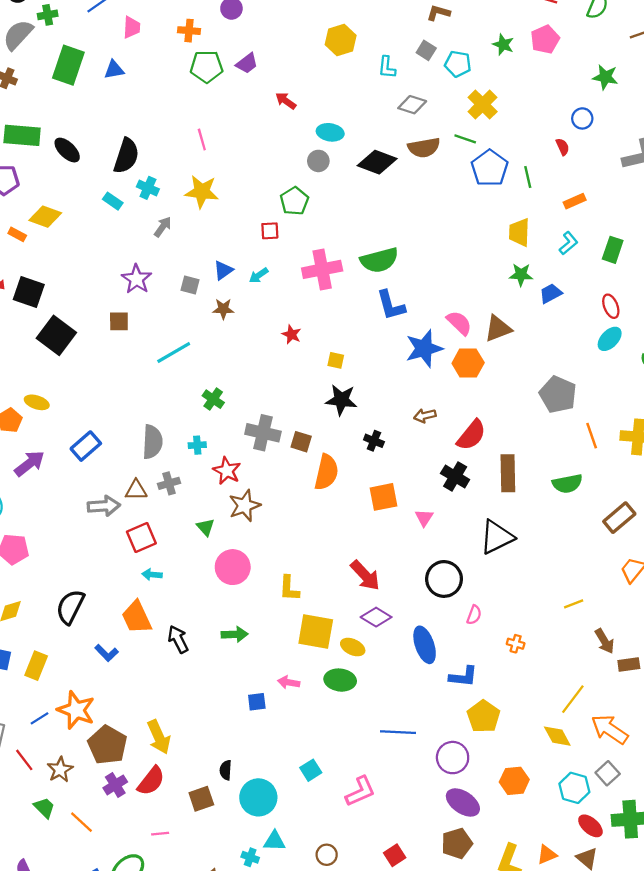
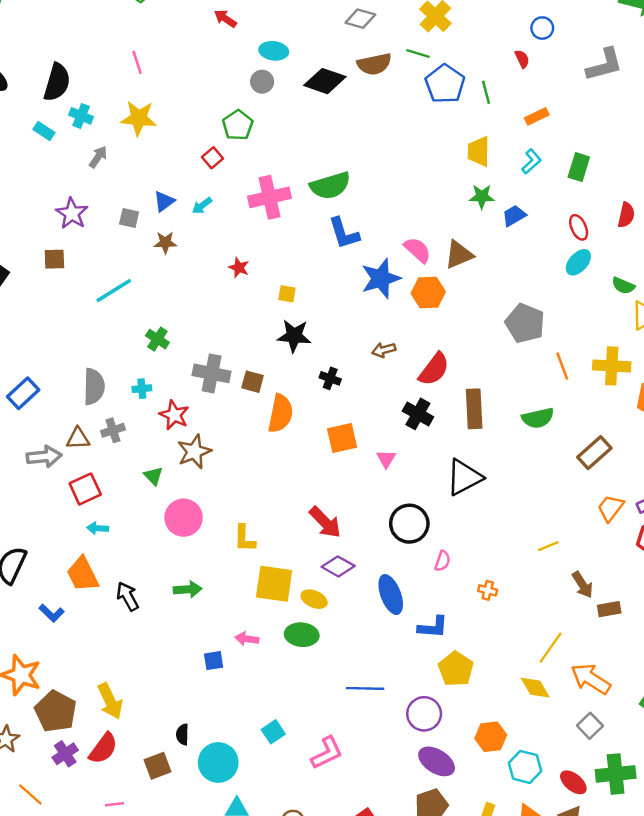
red square: (270, 231) -> (213, 158), turned -36
cyan hexagon: (574, 788) -> (525, 767), moved

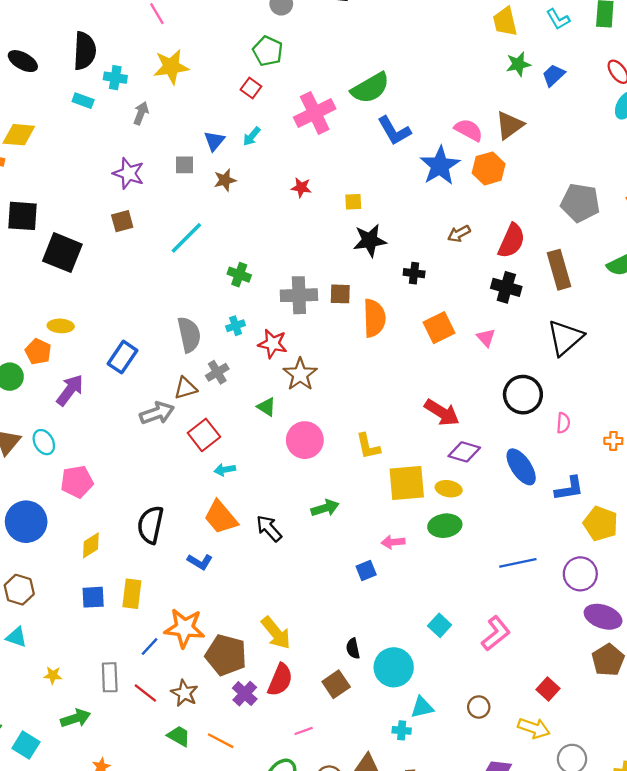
cyan L-shape: (531, 161) -> (558, 19), turned 115
gray pentagon: (525, 323) -> (580, 203), moved

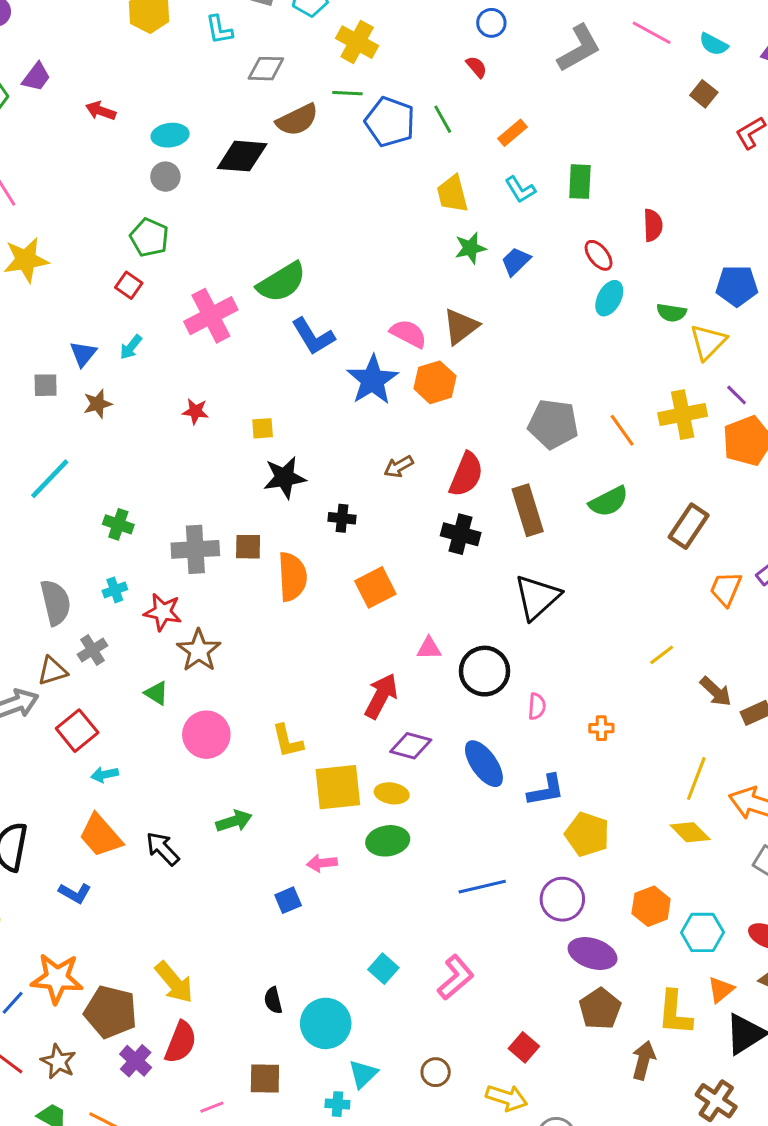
pink triangle: (486, 338) -> (429, 648), moved, turned -48
red arrow: (442, 412) -> (381, 696), turned -93
brown square: (336, 684) -> (265, 1079), moved, turned 36
cyan triangle: (422, 707) -> (363, 1074), turned -30

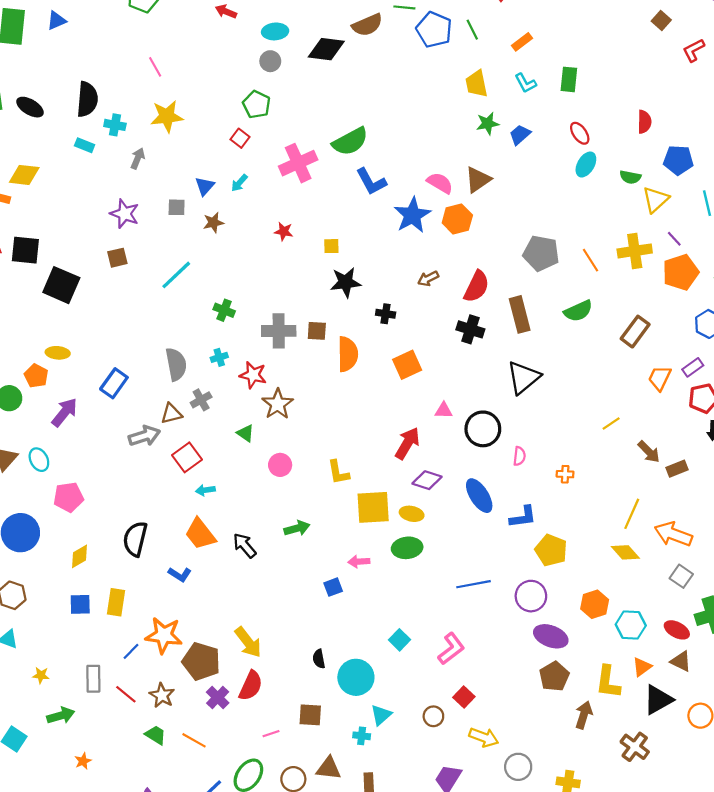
red semicircle: (653, 225) -> (644, 122), moved
pink circle: (206, 735) -> (280, 465), size x0.7
red square: (524, 1047) -> (464, 697), moved

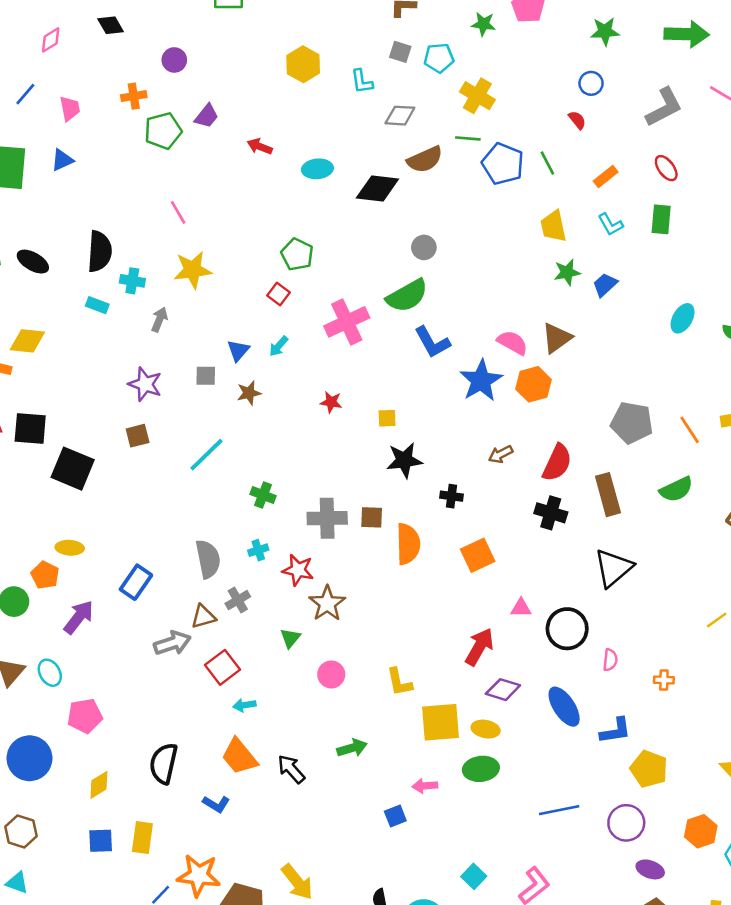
gray circle: (270, 61) -> (424, 247), moved
red ellipse: (580, 133) -> (666, 168), moved
green triangle: (246, 433) -> (290, 638), turned 36
purple ellipse: (551, 636) -> (650, 869), size x0.7

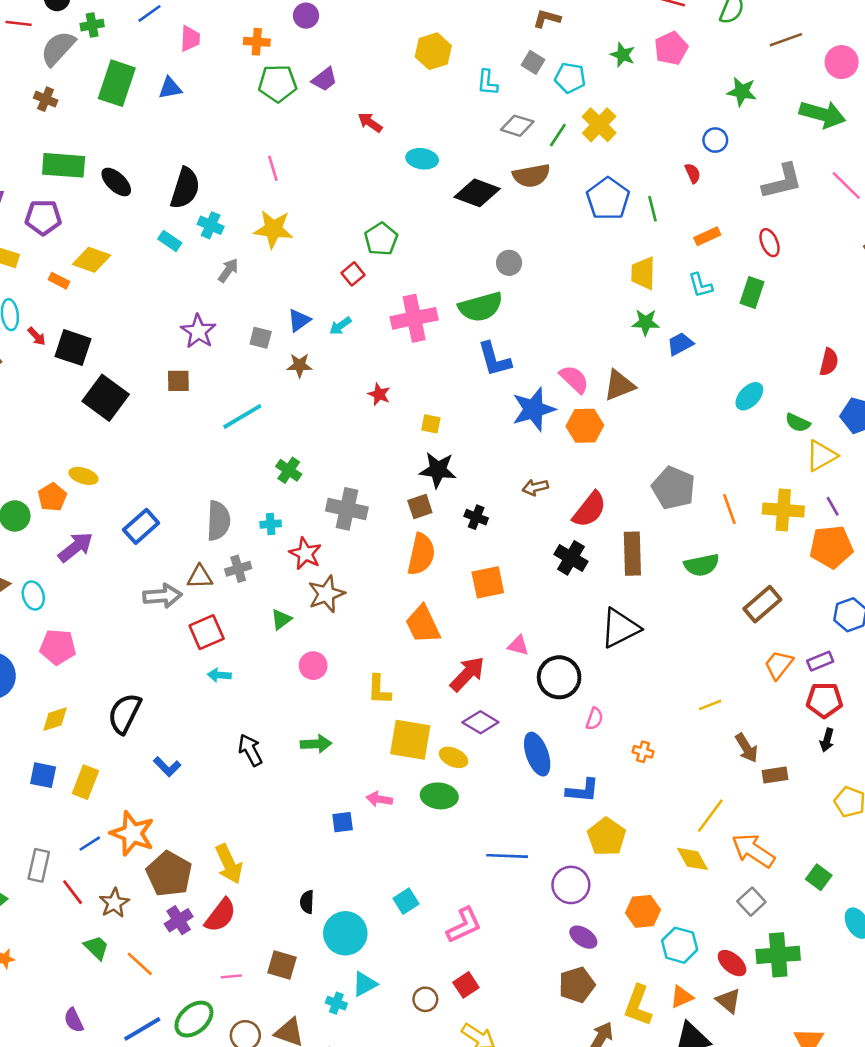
green line: (468, 138) -> (558, 135), moved, turned -75
brown square: (372, 517) -> (420, 507), moved, turned -35
orange trapezoid: (239, 756) -> (423, 624), moved

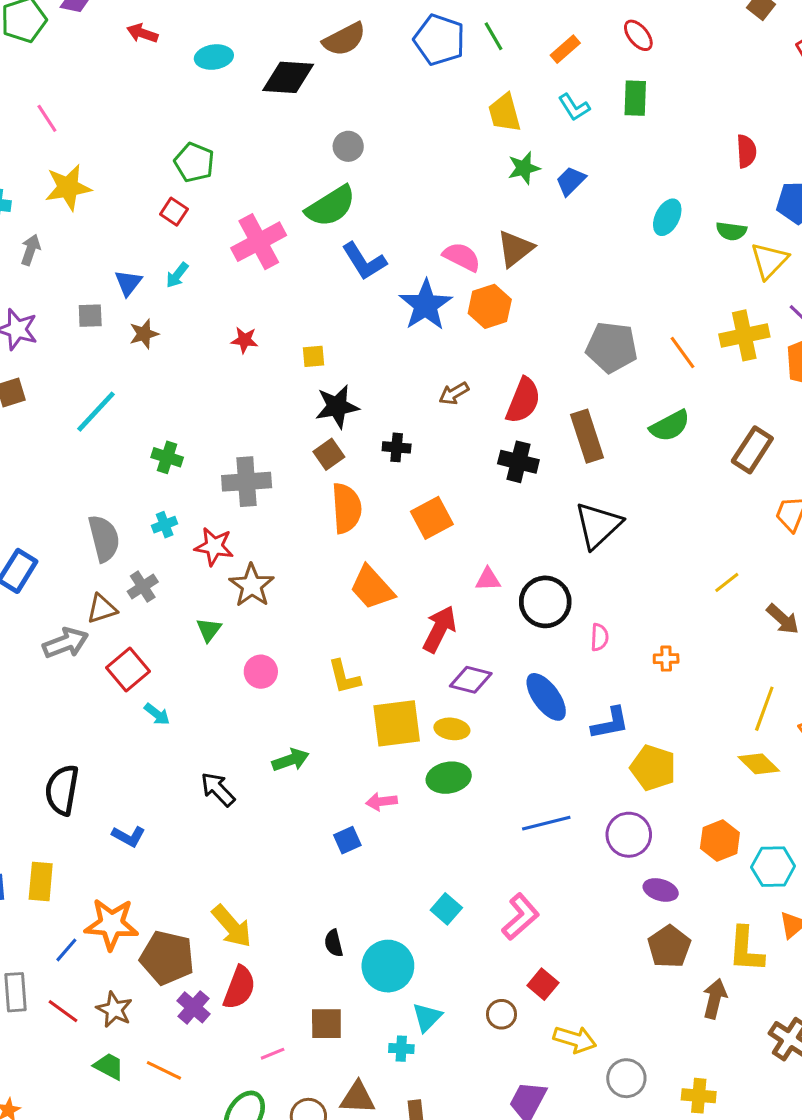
cyan arrow: (219, 675) -> (157, 714), turned -130

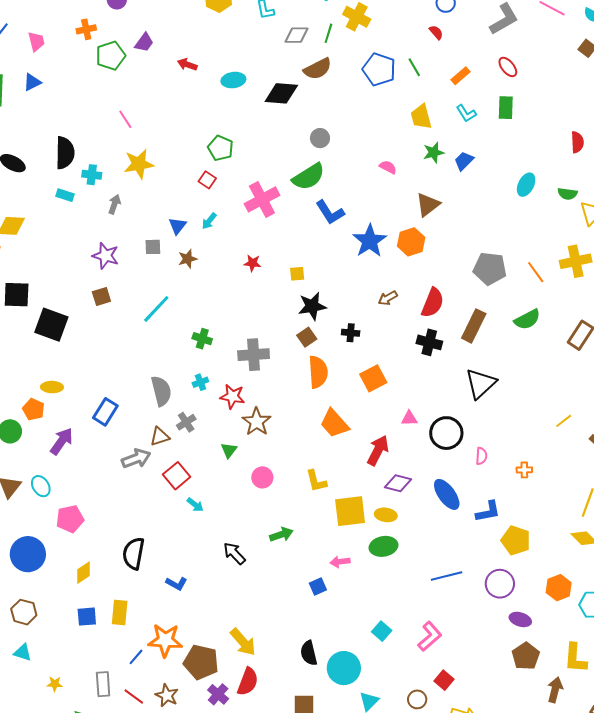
pink semicircle: (462, 257) -> (388, 167), moved, size x0.7
brown rectangle: (587, 436) -> (474, 326), turned 44
black semicircle: (334, 943) -> (309, 653), size x1.4

